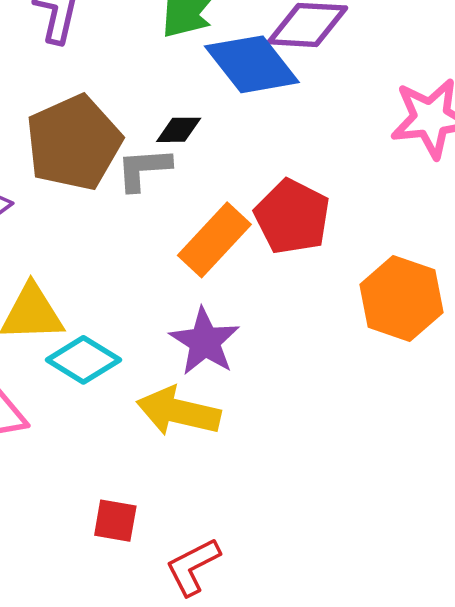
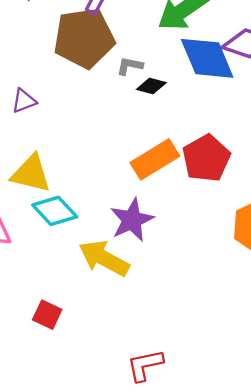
brown pentagon: (74, 143) -> (84, 38), moved
gray L-shape: (144, 169) -> (130, 66), moved, size x0.7
red L-shape: (193, 567) -> (145, 365), moved

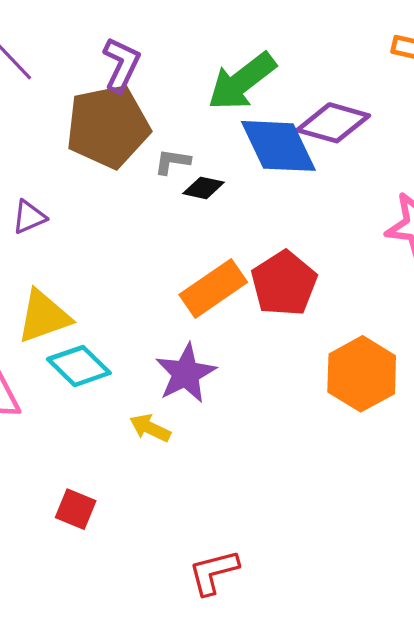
yellow triangle: (31, 174) -> (44, 316), turned -30
yellow arrow: (104, 258) -> (150, 428), size x0.6

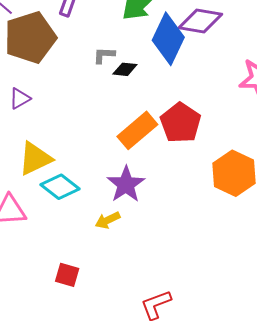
brown pentagon: (108, 126) -> (30, 38), moved
blue diamond: (278, 146) -> (168, 39), turned 57
yellow arrow: (150, 428) -> (108, 220), turned -45

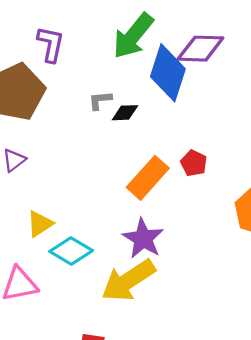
red pentagon: (180, 123) -> (194, 163), size x0.6
yellow triangle: (35, 159) -> (40, 224), size x0.7
yellow arrow: (108, 220) -> (128, 281), size x2.0

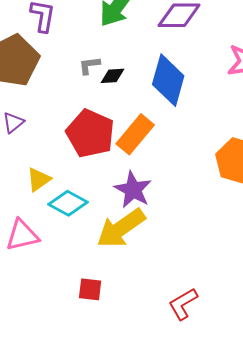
blue diamond: (168, 73) -> (168, 80), moved
red pentagon: (194, 163) -> (90, 133), moved, size x2.0

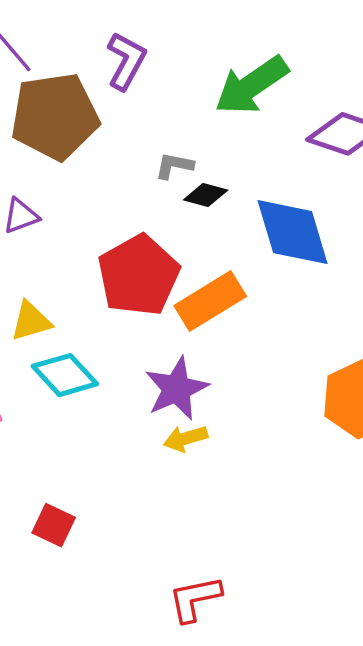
blue diamond: (168, 80) -> (293, 232), turned -51
yellow arrow: (121, 228) -> (185, 438), moved, size x0.5

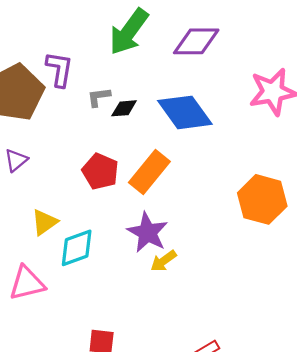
purple L-shape: (126, 61) -> (59, 69), moved
red pentagon: (139, 275) -> (100, 171), size x0.7
cyan diamond: (65, 375) -> (77, 248), turned -48

